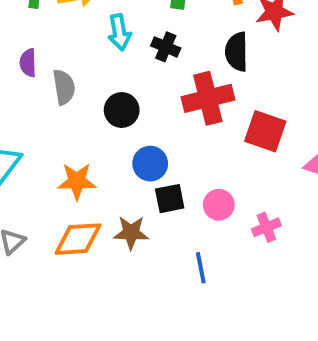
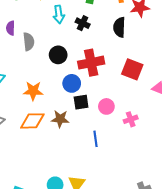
red cross: (208, 98) -> (91, 63), moved

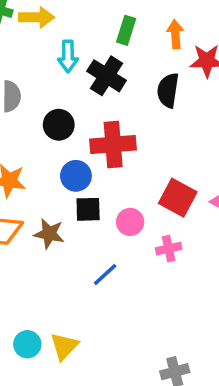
black cross: (83, 23) -> (107, 76), size x1.5
red square: (132, 69) -> (178, 198), moved
blue line: (96, 139) -> (105, 274), turned 49

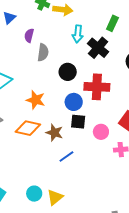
blue line: (105, 274) -> (66, 156), moved

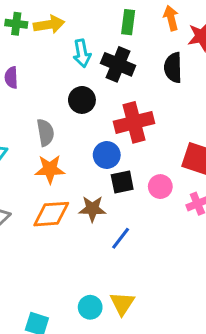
gray semicircle: (43, 52) -> (45, 133), moved
black circle: (68, 72) -> (82, 100), moved

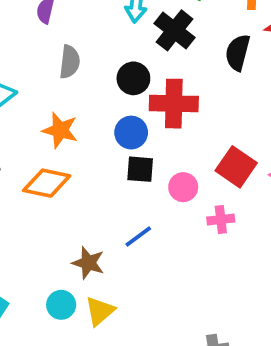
black circle: (82, 100) -> (133, 78), moved
gray semicircle: (45, 133) -> (70, 62), moved
brown star: (92, 209) -> (88, 263), moved
blue line: (121, 238) -> (138, 237), moved

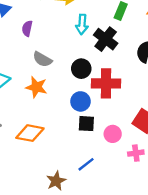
gray semicircle: (70, 62) -> (42, 59), turned 114
orange star: (60, 130) -> (36, 87), moved
brown star: (88, 263) -> (56, 181), turned 30

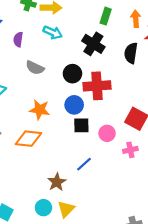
cyan arrow: (82, 24) -> (53, 32), moved, turned -66
orange star: (36, 87) -> (40, 110), moved

